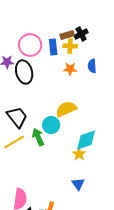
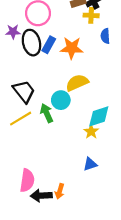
yellow cross: (70, 46) -> (91, 15), moved
blue rectangle: (53, 47) -> (49, 45), moved, turned 35
orange star: (70, 69) -> (72, 48), moved, size x1.5
blue triangle: (78, 184) -> (90, 164), turned 48

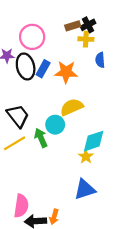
blue triangle: (90, 164) -> (85, 189), size x1.5

